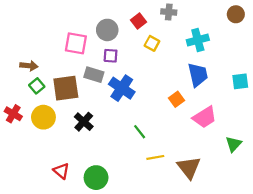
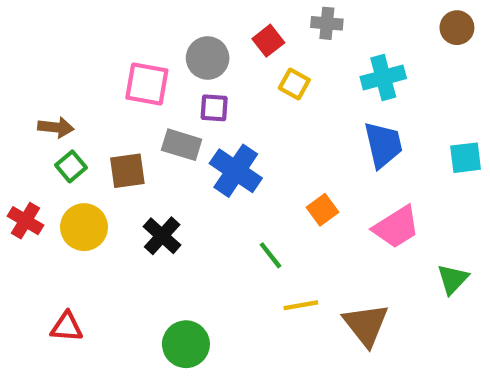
brown square: (66, 88) -> (127, 171), size x0.7
orange square: (177, 99) -> (323, 210), moved
red triangle: (61, 171) -> (67, 327), moved, turned -36

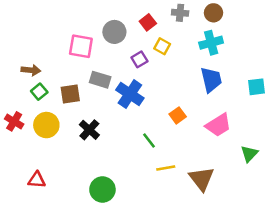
brown circle: (457, 28) -> (213, 13), moved
purple square: (214, 108) -> (139, 59), moved, turned -35

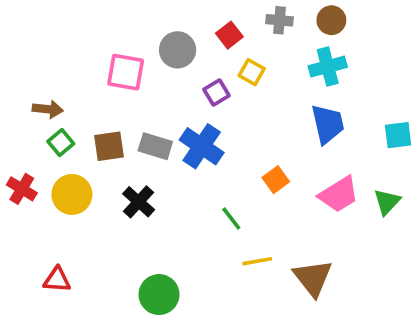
gray rectangle: (100, 80) -> (155, 146), moved
green triangle: (249, 154) -> (387, 202), moved

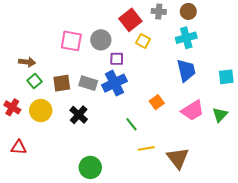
red square: (229, 35) -> (130, 20), size x1.5
gray circle: (178, 50) -> (101, 40), moved
purple square: (216, 92) -> (117, 59), moved, turned 32
blue cross: (202, 146) -> (115, 83), turned 30
red triangle: (57, 280) -> (19, 147), moved

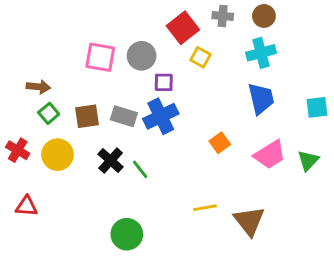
green line: (131, 124) -> (140, 169), moved

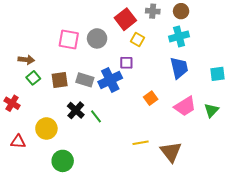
purple square: (164, 82) -> (126, 63), moved
yellow circle: (58, 155) -> (46, 129), moved
green circle: (127, 234) -> (63, 161), moved

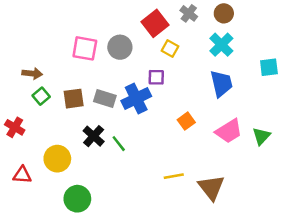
gray cross: (153, 11) -> (189, 13), turned 32
cyan cross: (179, 36) -> (221, 45), turned -30
cyan square: (217, 74) -> (269, 67), moved

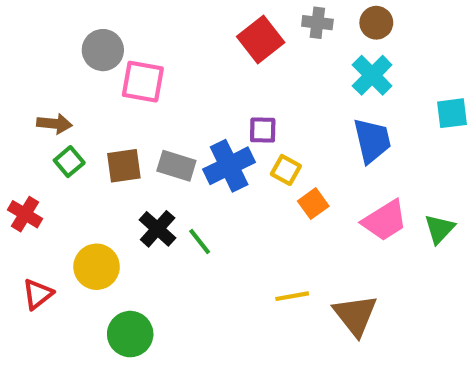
gray cross: (189, 13) -> (317, 23), turned -30
gray circle: (120, 47) -> (103, 50), moved
yellow square: (170, 48) -> (286, 170), moved
red triangle: (22, 175) -> (38, 294), turned -42

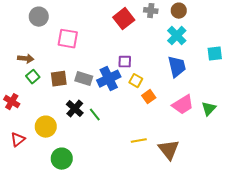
gray circle: (103, 50) -> (39, 17), moved

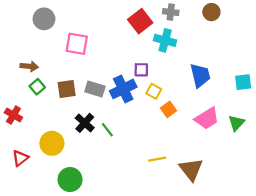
brown circle: (179, 11) -> (211, 12), moved
cyan cross: (177, 36) -> (165, 40), moved, turned -30
cyan square: (215, 54) -> (243, 82), moved

